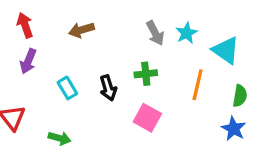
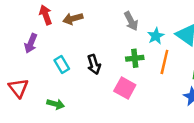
red arrow: (25, 25) -> (46, 15), moved
cyan star: (187, 33) -> (156, 36), moved
green cross: (146, 74) -> (135, 58), moved

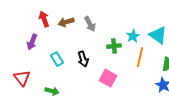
gray arrow: (131, 21) -> (90, 24), moved
green cross: (135, 58) -> (114, 46), moved

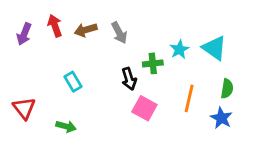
purple arrow: (32, 42) -> (24, 34), moved
orange line: (140, 57) -> (189, 98), moved
black arrow: (83, 59) -> (129, 79), moved

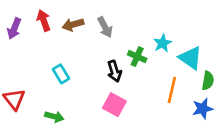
cyan triangle: (214, 48) -> (191, 58), moved
green cross: (153, 63) -> (137, 57), turned 30
pink square: (144, 108) -> (114, 105), moved
blue star: (221, 118) -> (203, 109), turned 30

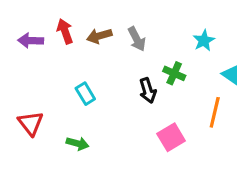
purple arrow: (14, 29) -> (31, 41), turned 70
cyan star: (162, 43) -> (204, 41), moved
pink square: (114, 105) -> (171, 137), moved, turned 30

